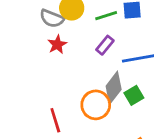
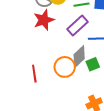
red star: (57, 44) -> (44, 20), size x1.5
purple rectangle: (105, 45) -> (78, 26), size x1.5

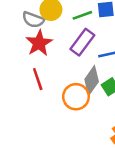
red line: (34, 74) -> (38, 79), moved

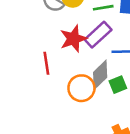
red star: (39, 43) -> (73, 39), moved

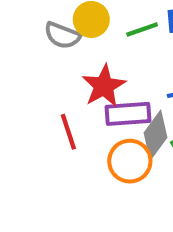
purple rectangle: (98, 35) -> (128, 114), moved, turned 48

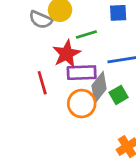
green line: (142, 30) -> (86, 34), moved

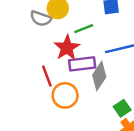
green square: (119, 95) -> (122, 108), moved
orange circle: (82, 104) -> (65, 95), moved

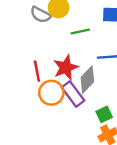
red star: (67, 48) -> (66, 68), moved
purple rectangle: (82, 64) -> (73, 94), moved, turned 50

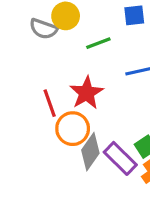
gray diamond: (87, 80) -> (90, 152), moved
purple rectangle: (73, 94) -> (120, 158), moved

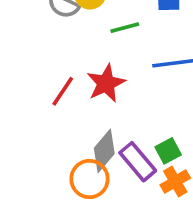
red line: (50, 103) -> (63, 91), turned 48
orange circle: (73, 129) -> (89, 179), moved

